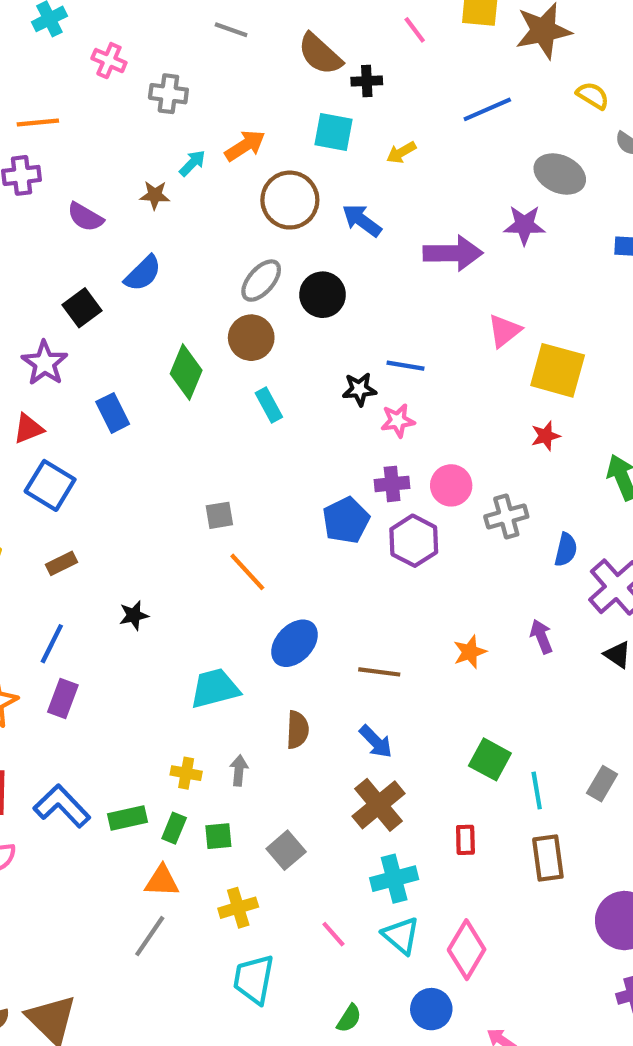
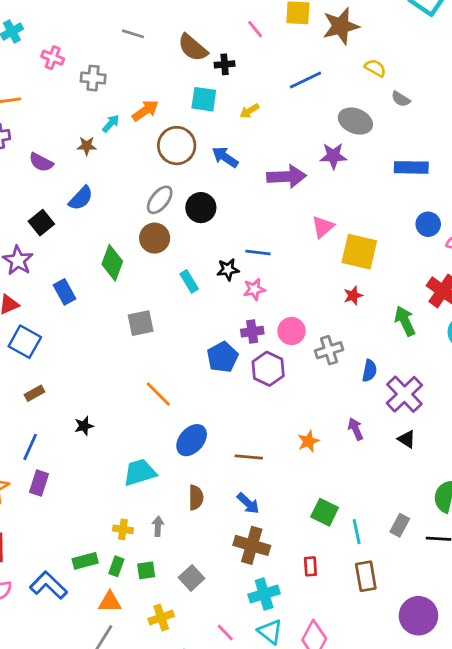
cyan rectangle: (269, 405) -> (189, 281), moved
gray square: (219, 515) -> (141, 323), moved, size x1.4
brown cross: (379, 805) -> (252, 545), turned -32
blue L-shape: (62, 806) -> (48, 585), moved

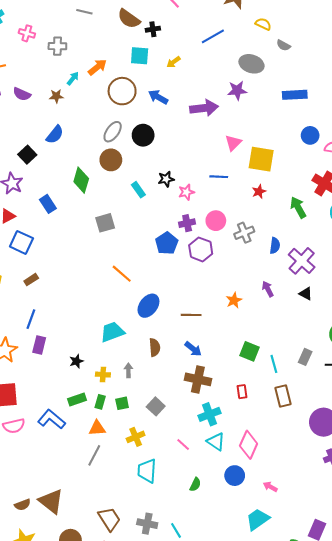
purple semicircle: (41, 162) -> (22, 94), moved
blue line: (258, 253) -> (219, 177), moved
black star: (84, 426) -> (76, 361), moved

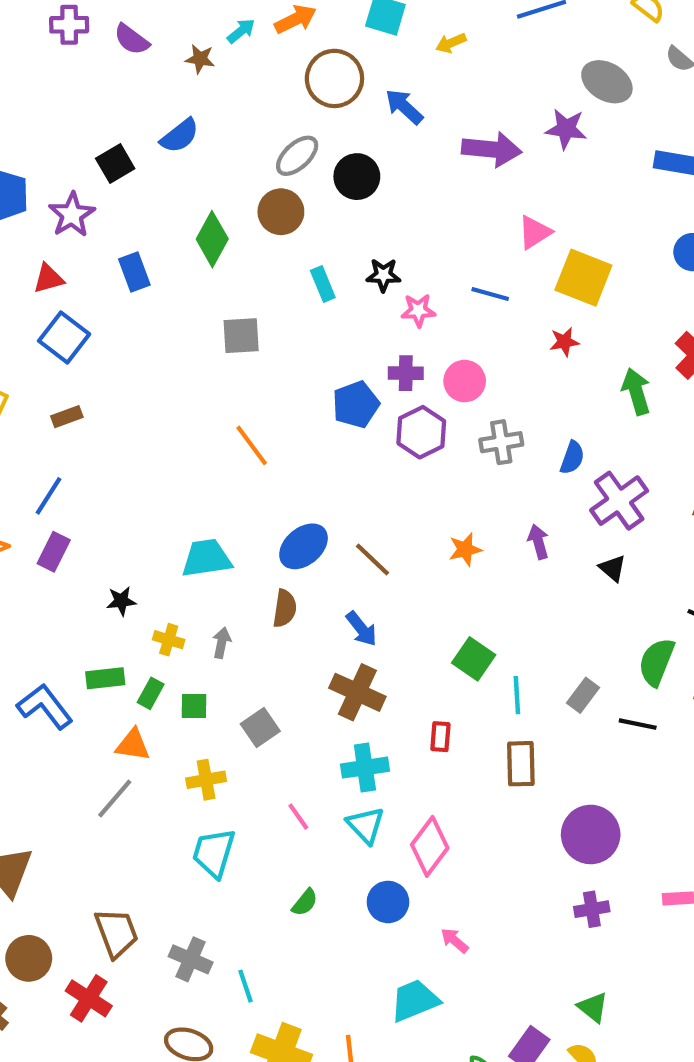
gray cross: (244, 233) -> (501, 442), moved
blue ellipse: (148, 306) -> (304, 546), moved
brown line: (191, 315) -> (373, 560), turned 30

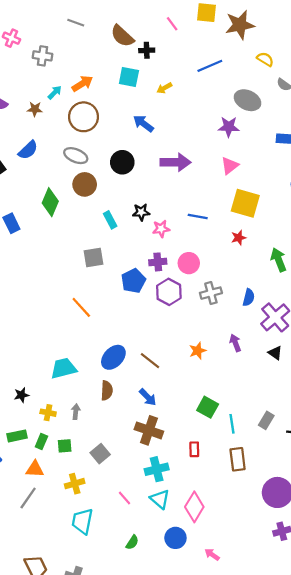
brown circle: (334, 78) -> (84, 117), moved
purple arrow: (492, 149) -> (175, 162), moved
gray ellipse: (297, 156) -> (76, 156), moved, turned 70
pink triangle: (535, 232) -> (230, 166), moved
gray square: (241, 336) -> (93, 258), moved

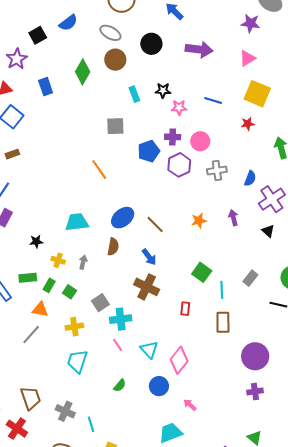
gray rectangle: (266, 420) -> (250, 278), moved
green square: (65, 446) -> (69, 292), turned 32
cyan cross: (157, 469) -> (121, 319), moved

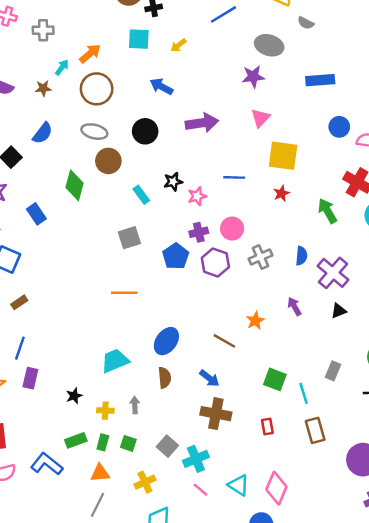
orange line: (99, 169) -> (124, 293), turned -40
brown line: (155, 224) -> (224, 341), moved
black triangle: (268, 231) -> (339, 311), turned -48

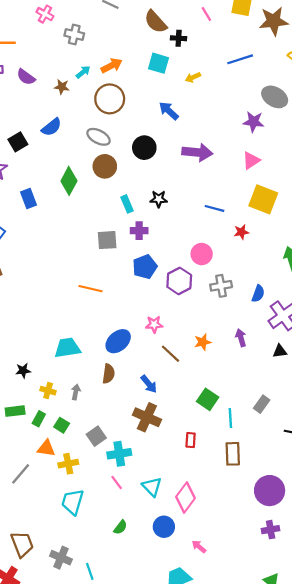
red star: (281, 193) -> (241, 232), moved
pink star: (197, 196) -> (154, 324), moved
purple cross: (199, 232) -> (139, 231), moved
orange triangle: (100, 473) -> (46, 448), moved

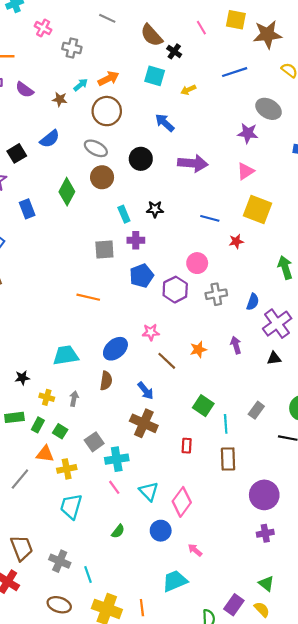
black cross: (179, 38) -> (174, 51), turned 32

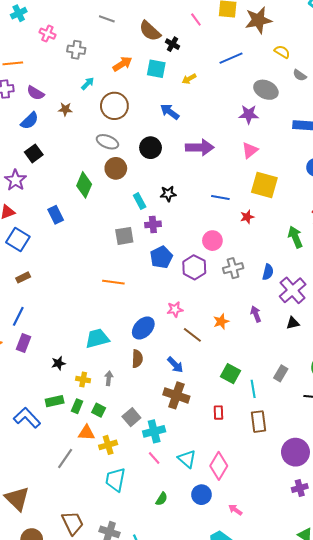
orange arrow: (109, 78) -> (122, 64), moved
brown star: (60, 99) -> (65, 109), moved
blue semicircle: (50, 139) -> (30, 121), moved
blue rectangle: (27, 209) -> (56, 215), moved

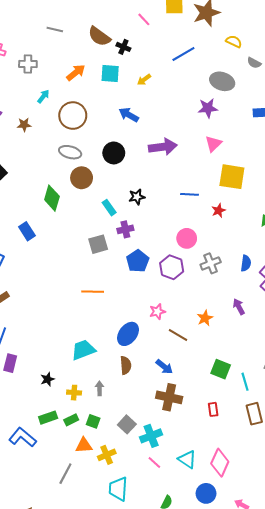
green rectangle: (77, 406) -> (71, 420), turned 48

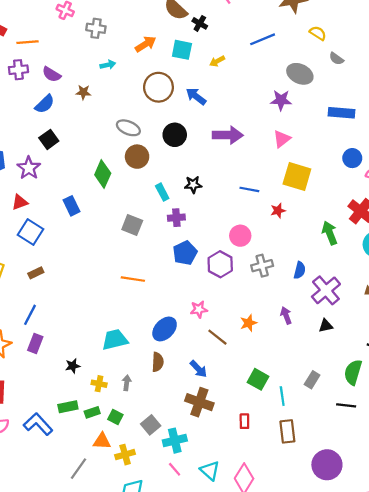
cyan arrow: (43, 96) -> (108, 65), turned 32
brown circle: (73, 116) -> (158, 87), moved
gray square: (98, 244) -> (132, 225), moved, turned 30

